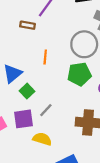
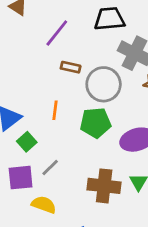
brown rectangle: (28, 25) -> (71, 67), moved
orange line: (45, 57) -> (55, 110), moved

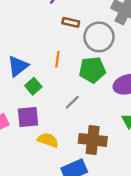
gray line: (50, 167) -> (72, 102), moved
brown cross: (104, 186) -> (93, 140), moved

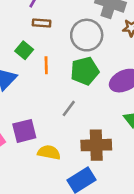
brown rectangle: (71, 22) -> (42, 23), moved
green square: (33, 86) -> (24, 50), moved

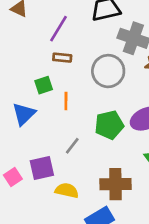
green square: (24, 50) -> (44, 85), turned 30
green pentagon: (85, 71) -> (109, 125), moved
gray line: (69, 108) -> (72, 146), moved

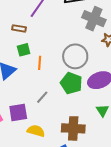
brown rectangle: (62, 58) -> (19, 28), moved
gray circle: (108, 71) -> (75, 56), moved
green pentagon: (109, 125) -> (71, 83), turned 30

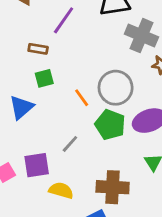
orange line: (40, 63) -> (82, 98), moved, turned -40

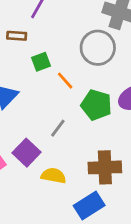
green square: (44, 78) -> (41, 62), moved
gray circle: (116, 88) -> (98, 48), moved
purple square: (37, 165) -> (26, 153), turned -32

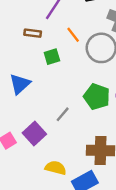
orange line: (65, 81) -> (73, 35), moved
yellow semicircle: (54, 176) -> (56, 168), moved

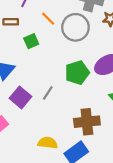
green pentagon: (97, 97) -> (77, 73), turned -30
purple square: (34, 133) -> (21, 97), moved

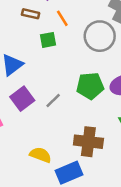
orange line: (48, 19) -> (62, 18), moved

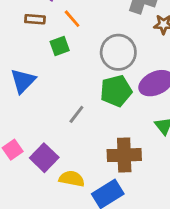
gray circle: (100, 36) -> (118, 52), moved
purple square: (22, 99) -> (44, 158), moved

